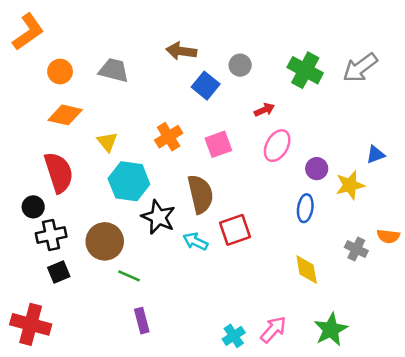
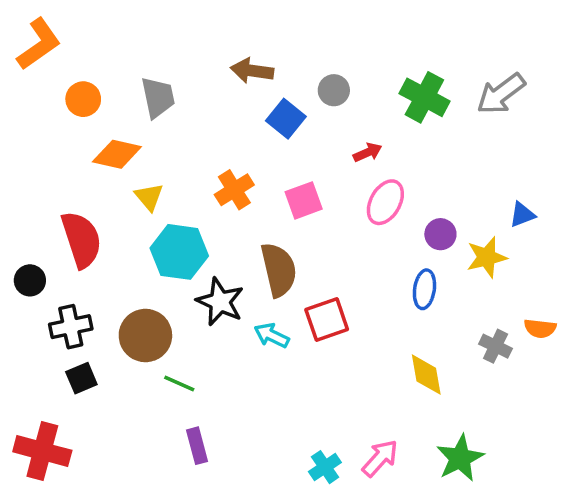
gray trapezoid: (114, 70) -> (158, 97), turned 64
orange diamond: (65, 115) -> (117, 154), moved
black circle: (33, 207) -> (30, 280), moved

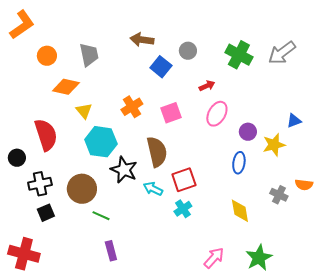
cyan cross: (325, 467) -> (183, 209), moved

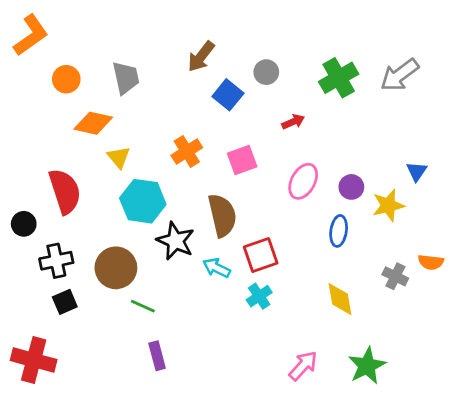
brown arrow: (142, 40) -> (201, 56), turned -60
green cross: (239, 55) -> (339, 78), turned 32
pink ellipse: (217, 114) -> (303, 181), moved
blue triangle: (294, 121) -> (417, 171), turned -35

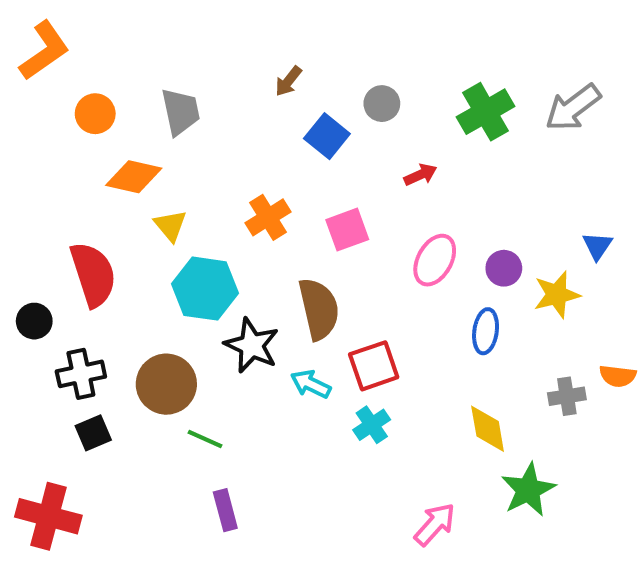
brown arrow: (201, 56) -> (288, 81), size x0.7
gray cross: (395, 276) -> (567, 396), turned -35
green star: (367, 366) -> (528, 490), moved

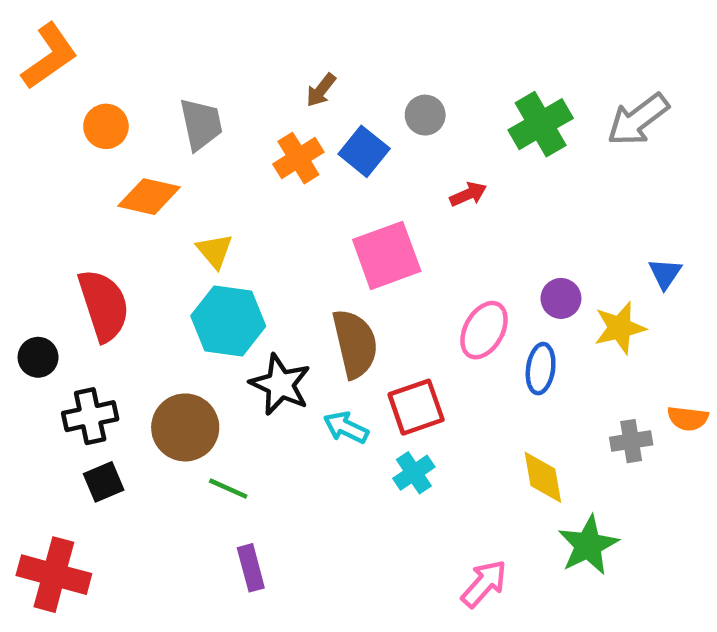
orange cross: (268, 217) -> (298, 158), moved
yellow triangle: (170, 226) -> (215, 251), moved
pink square: (347, 230) -> (387, 255), size x1.4
pink ellipse: (435, 260) -> (484, 330), moved

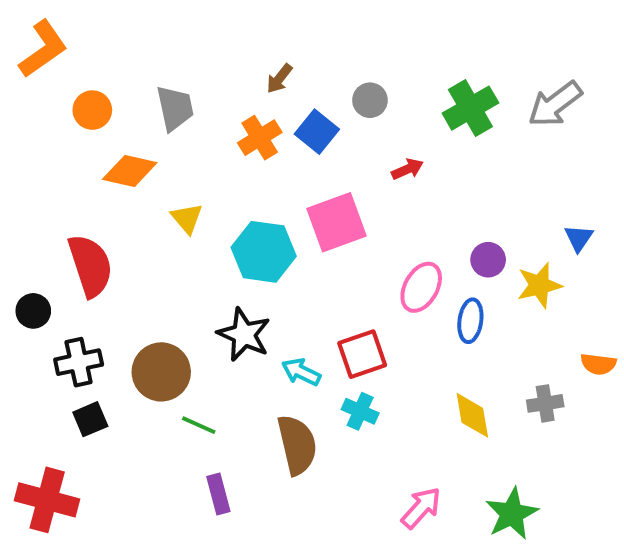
cyan hexagon: (228, 321) -> (264, 252), moved
brown semicircle: (355, 344) -> (297, 445), moved
gray cross: (631, 441) -> (545, 403), moved
cyan cross: (414, 473) -> (360, 411), turned -32
green star: (588, 545) -> (512, 514), moved

